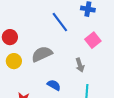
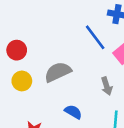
blue line: (60, 22) -> (95, 37), moved

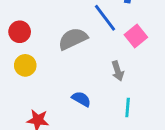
gray semicircle: (58, 72) -> (73, 39), moved

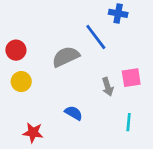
pink square: (136, 36) -> (131, 78), moved, turned 30
cyan line: (128, 107) -> (129, 122), moved

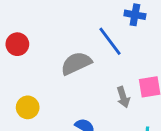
red circle: (16, 50) -> (17, 44), moved
yellow circle: (21, 82) -> (28, 107), moved

